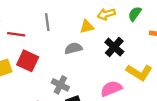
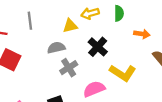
green semicircle: (135, 14) -> (119, 13), turned 144
gray cross: (60, 85) -> (69, 68), moved, turned 30

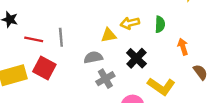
gray line: (30, 21) -> (61, 37), moved
orange arrow: (142, 34) -> (183, 47), turned -119

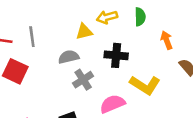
black cross: (136, 58) -> (116, 55), turned -36

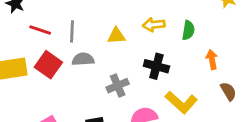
yellow triangle: (84, 32) -> (116, 36), moved
gray semicircle: (69, 57) -> (83, 59), moved

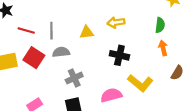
green semicircle: (188, 30) -> (160, 25), moved
gray cross: (118, 86) -> (74, 78), moved
brown semicircle: (228, 91) -> (177, 73), turned 64

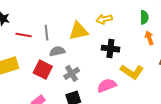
yellow triangle: (87, 32) -> (79, 31), size x1.5
red square: (34, 58) -> (43, 70), moved

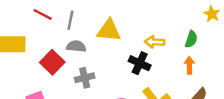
yellow arrow: (104, 19) -> (155, 42), moved

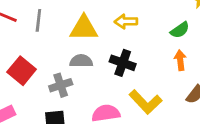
green semicircle: (191, 39) -> (180, 30), turned 42
yellow arrow: (155, 42) -> (126, 21), moved
gray semicircle: (76, 46) -> (81, 61), moved

